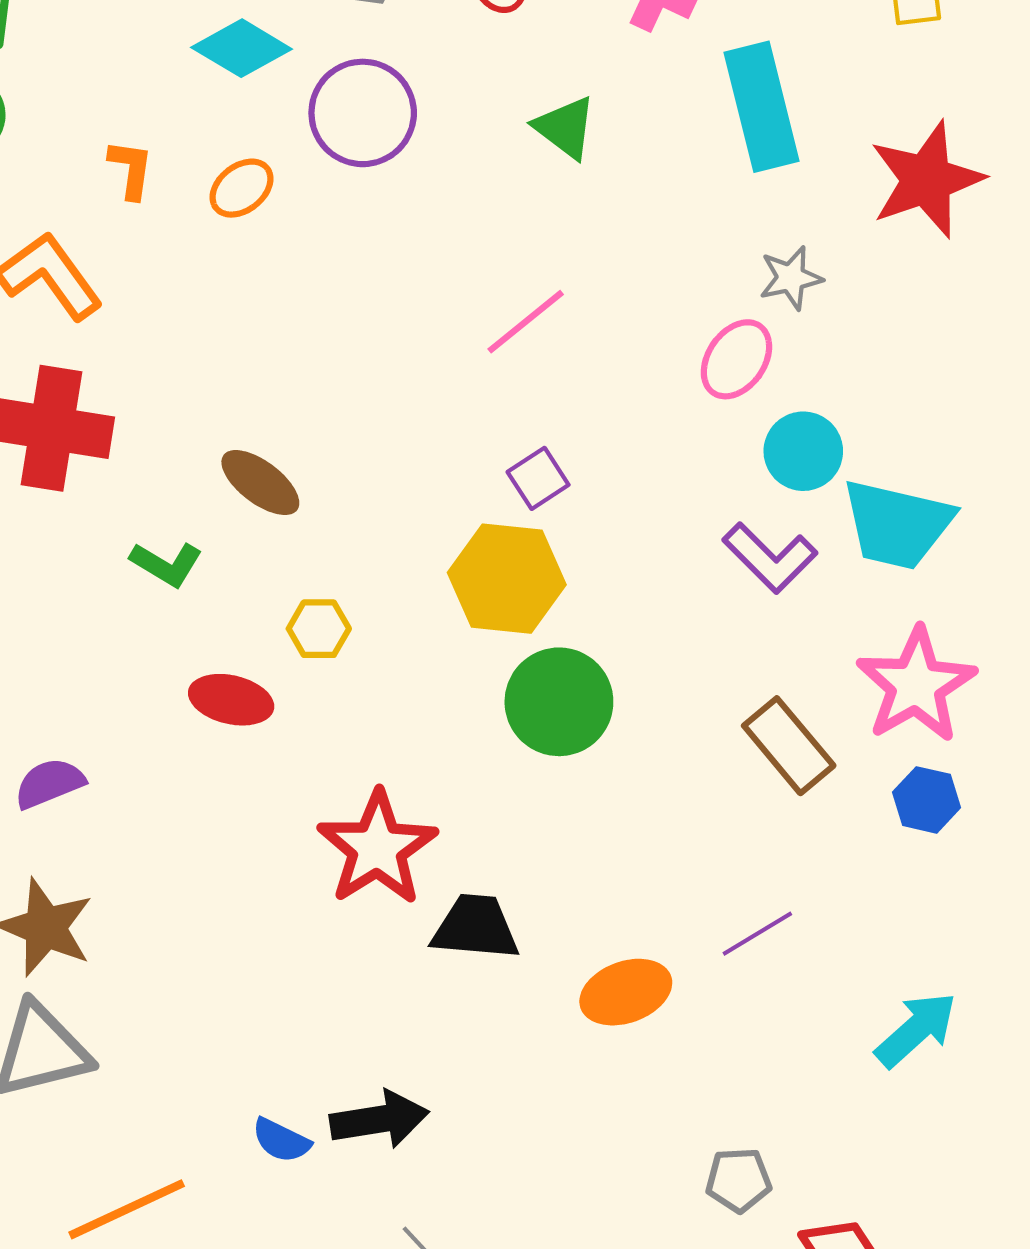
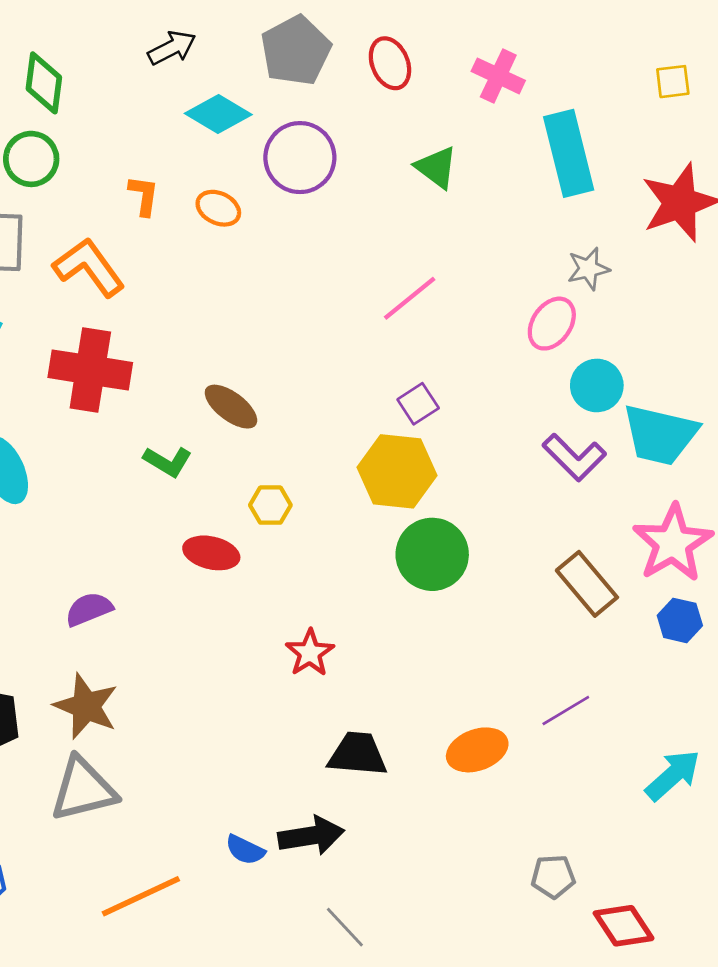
orange ellipse: (242, 188) -> (218, 208), turned 63
red star: (377, 848) -> (310, 653), size x0.6
black trapezoid: (475, 927) -> (358, 754), moved

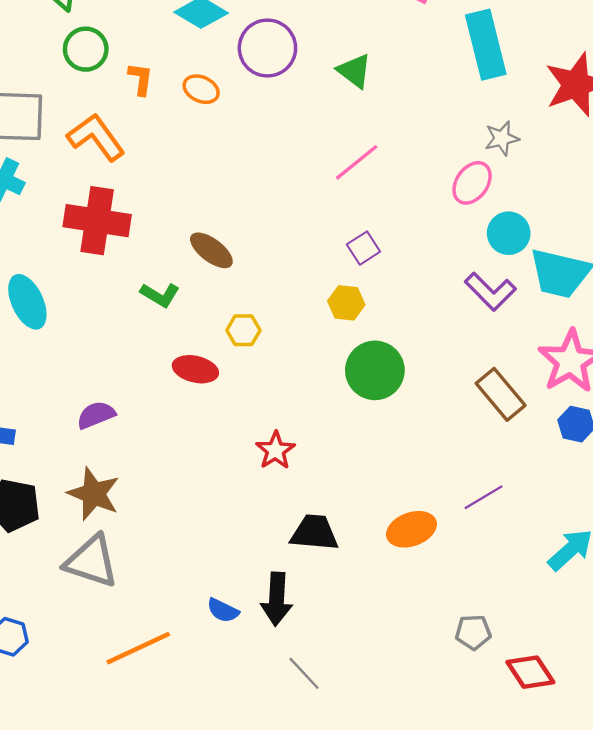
green circle: (31, 159) -> (86, 49), moved
green triangle: (436, 167) -> (354, 71), moved
yellow hexagon: (397, 471) -> (346, 303), size x0.6
gray triangle: (83, 789) -> (91, 561), turned 32
black arrow: (311, 836) -> (277, 599), turned 102

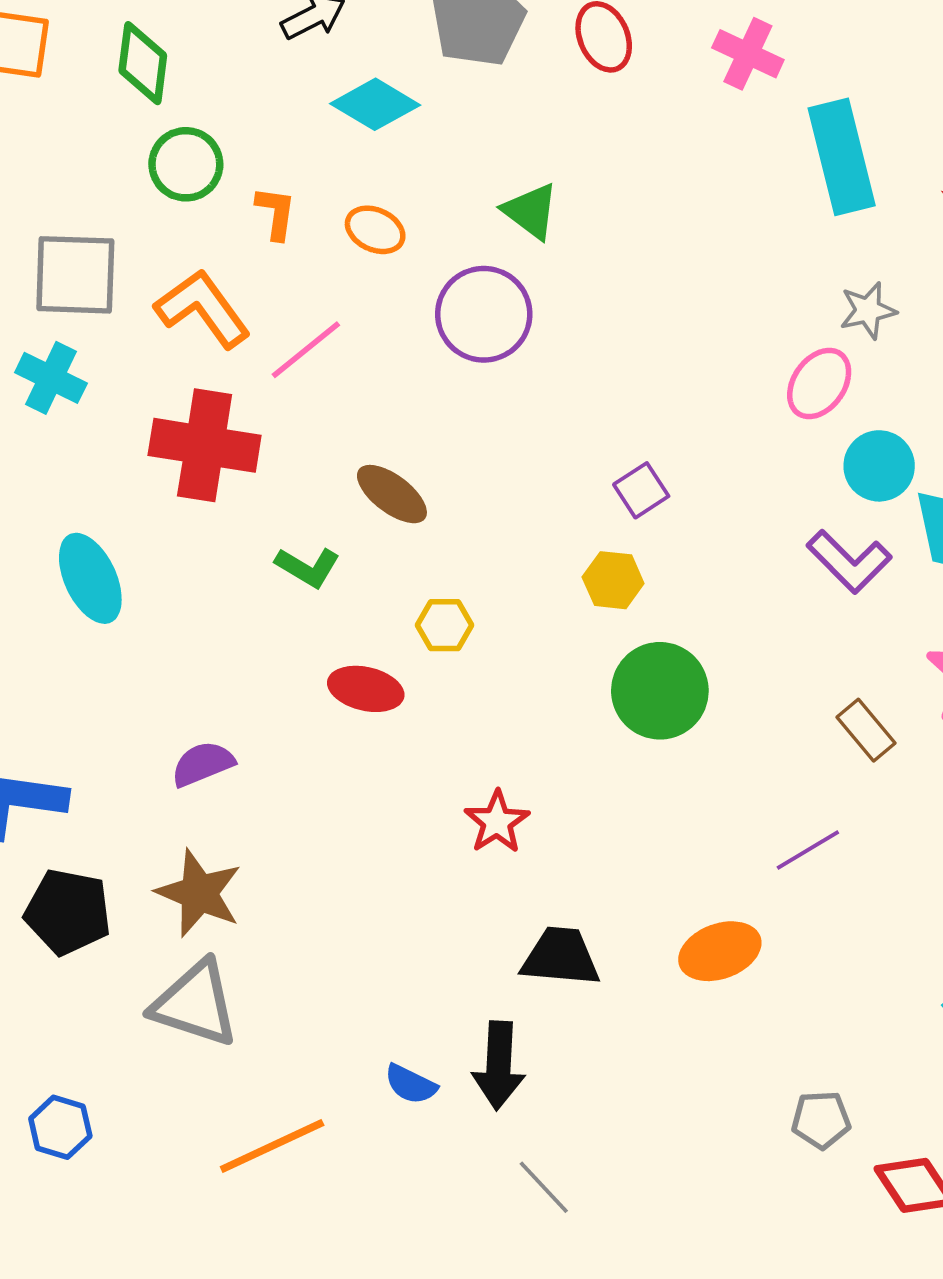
purple circle: (267, 48) -> (484, 314), moved
green triangle: (354, 71) -> (531, 211), moved
pink line: (357, 162) -> (306, 350), moved
brown rectangle: (501, 394) -> (866, 730), size x0.7
purple line: (483, 497) -> (808, 850), moved

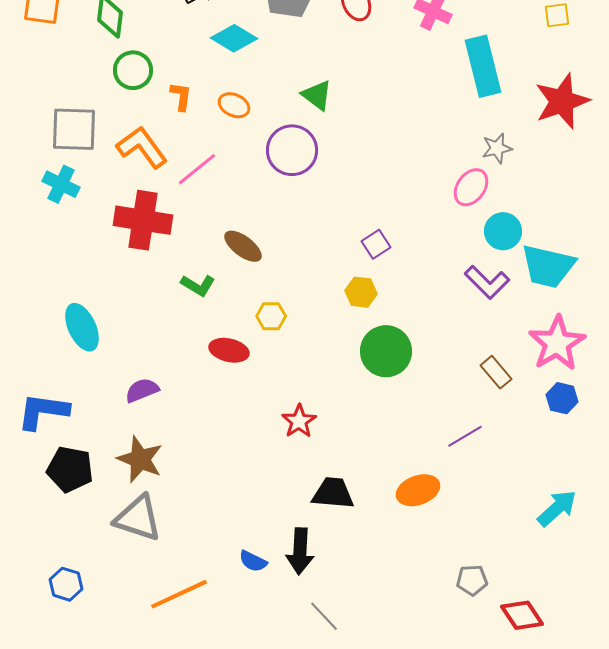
cyan ellipse: (90, 578) -> (82, 327), moved

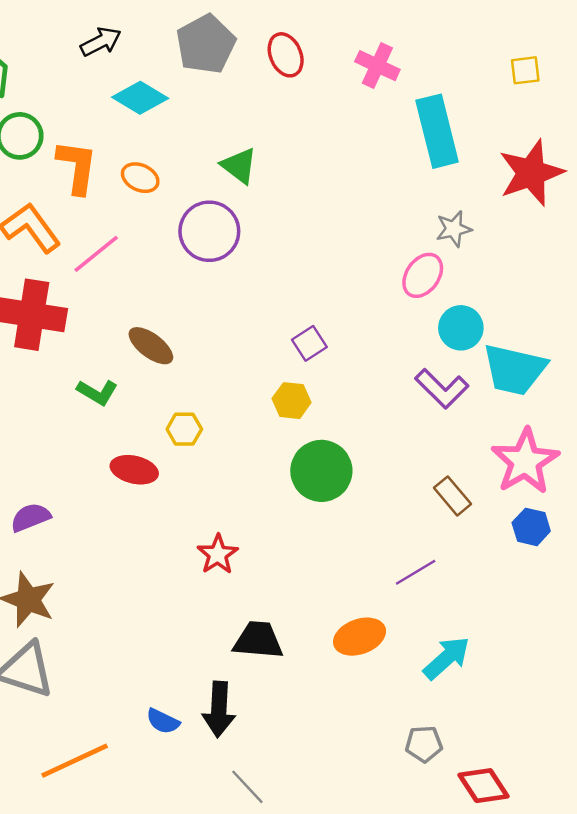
orange L-shape: (181, 96) -> (77, 167), size x1.6
cyan arrow: (557, 508) -> (447, 658), moved

